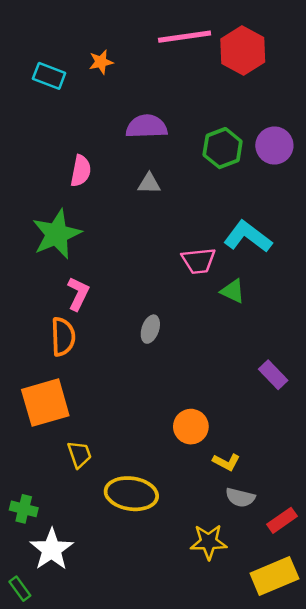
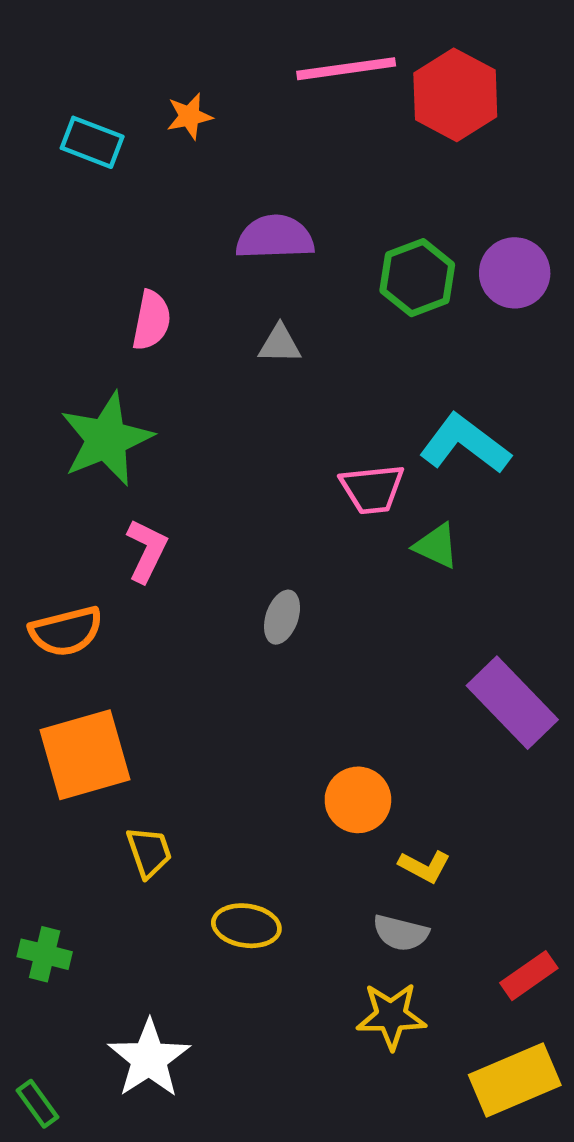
orange semicircle: (63, 337) -> (66, 631), moved, turned 78
purple rectangle: (273, 375) -> (512, 703), size x1.6
yellow ellipse: (131, 494) -> (246, 926), size x0.7
gray semicircle: (240, 497) -> (401, 933), moved
white star: (52, 549) -> (149, 1059), moved

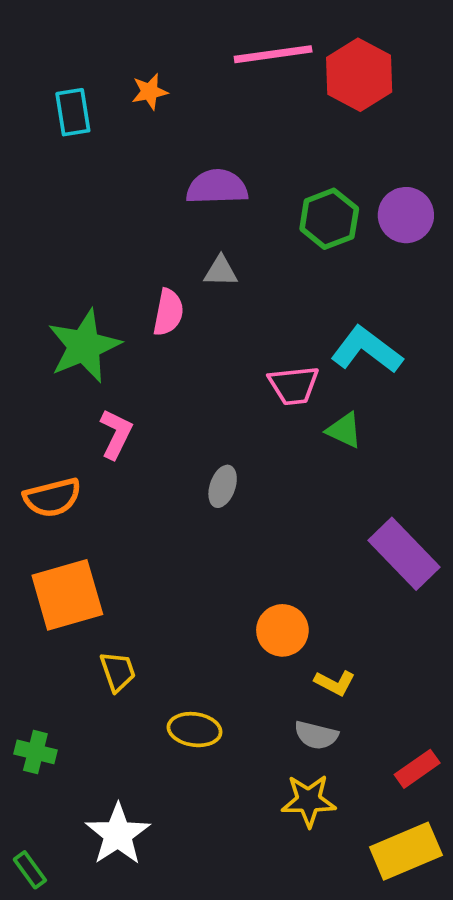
cyan rectangle: (92, 142) -> (73, 112), turned 60
pink semicircle: (151, 320) -> (168, 312), moved

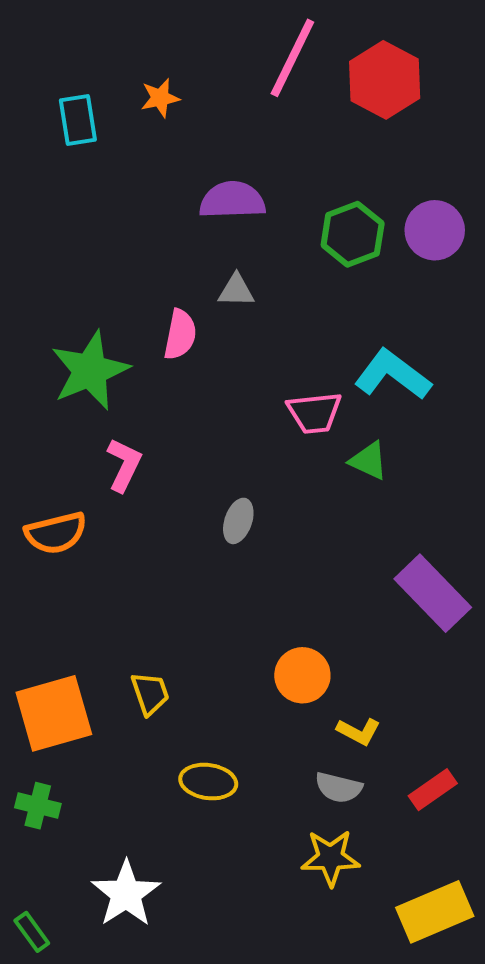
pink line: (273, 54) -> (292, 58), turned -56
orange square: (67, 595) -> (54, 713), moved
yellow trapezoid: (118, 672) -> (150, 693), moved
red rectangle: (417, 769) -> (433, 790), moved

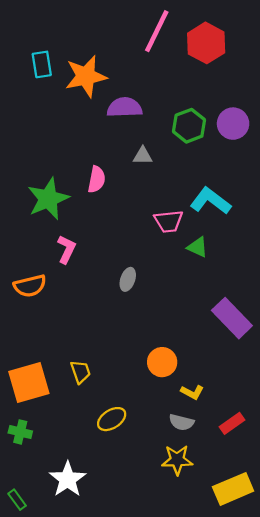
orange star: (160, 98) -> (86, 76), moved, size x2.0
gray triangle: (236, 290) -> (143, 156), moved
yellow ellipse: (208, 782) -> (112, 419), turned -40

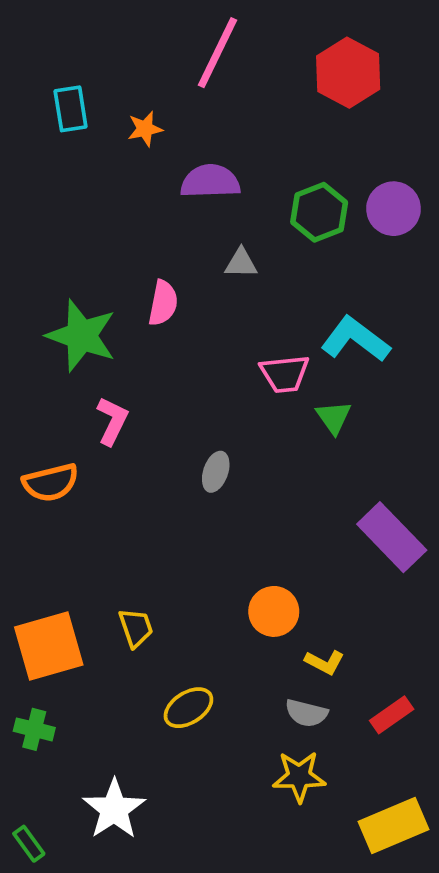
pink line: (157, 31) -> (218, 53), moved
orange star: (86, 76) -> (145, 129), size x0.5
green star: (48, 199) -> (81, 336), turned -30
green triangle: (198, 247) -> (334, 417), turned 30

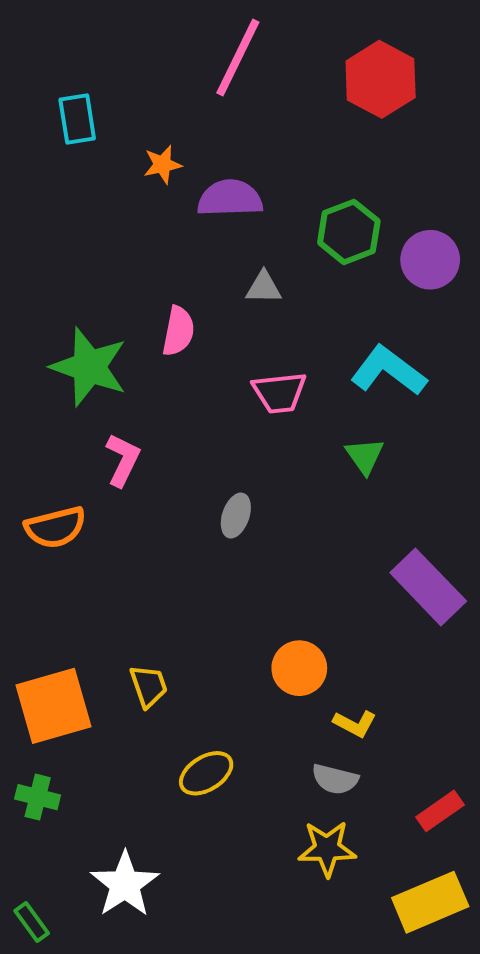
orange star: (145, 129) -> (162, 165), moved
purple circle: (394, 209) -> (430, 260), moved
pink trapezoid: (285, 374) -> (279, 393), moved
red rectangle: (392, 715) -> (440, 811), moved

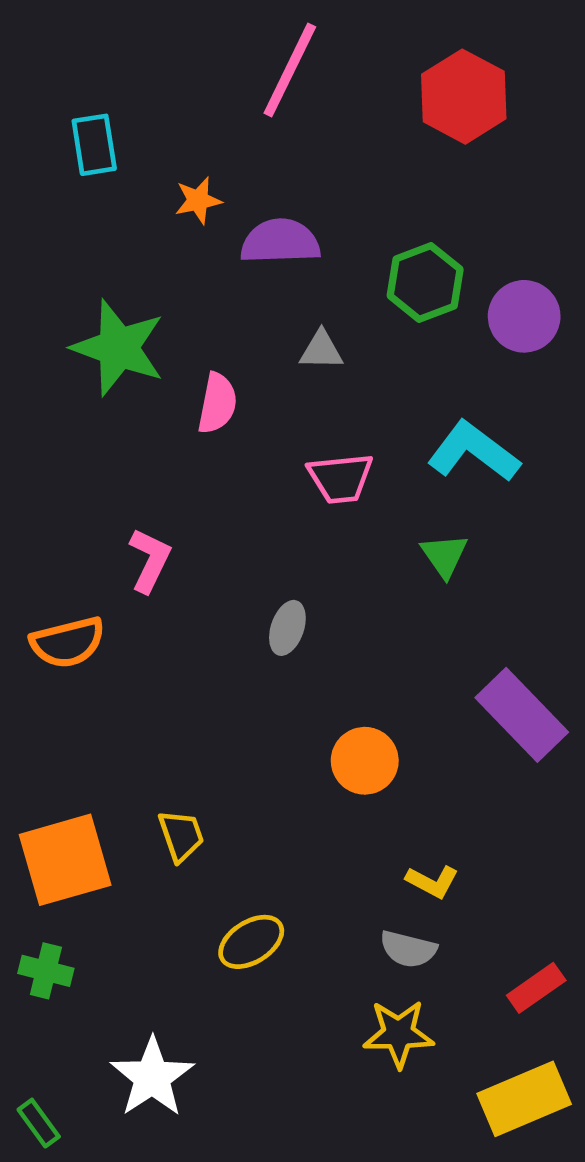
green star: (89, 367) -> (118, 348), moved
orange circle: (299, 668) -> (365, 761), moved

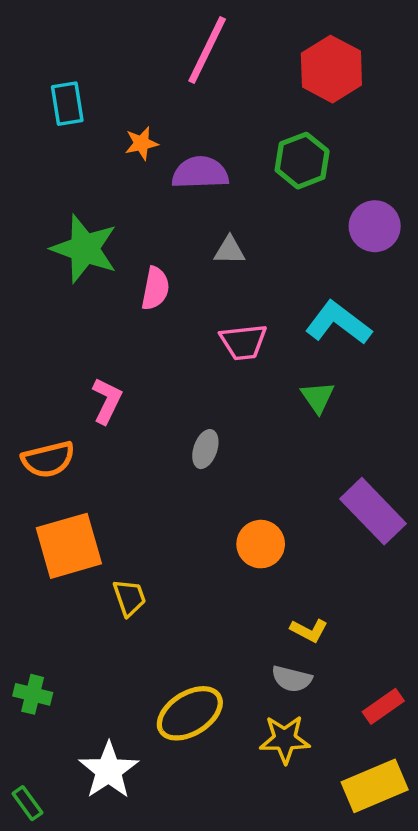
green hexagon: (425, 283) -> (302, 161), moved
orange square: (65, 860) -> (69, 546), moved
yellow ellipse: (251, 942) -> (190, 713), moved, size x1.4

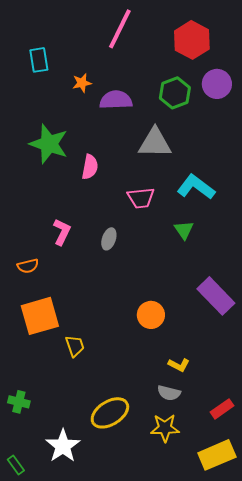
purple circle: (375, 226) -> (217, 84), moved
gray triangle: (230, 250) -> (155, 143), moved, size x1.8
gray ellipse: (205, 449) -> (109, 239), moved
orange semicircle: (48, 459) -> (28, 266), size x0.7

